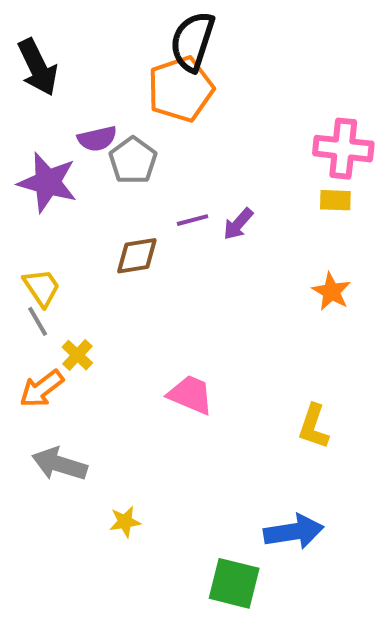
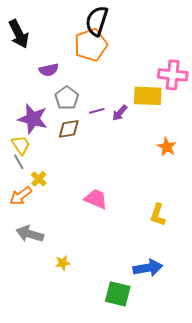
gray pentagon: (133, 160) -> (67, 98), moved
purple star: (48, 182) -> (33, 119), moved
yellow rectangle: (335, 200) -> (148, 96), moved, size x1.8

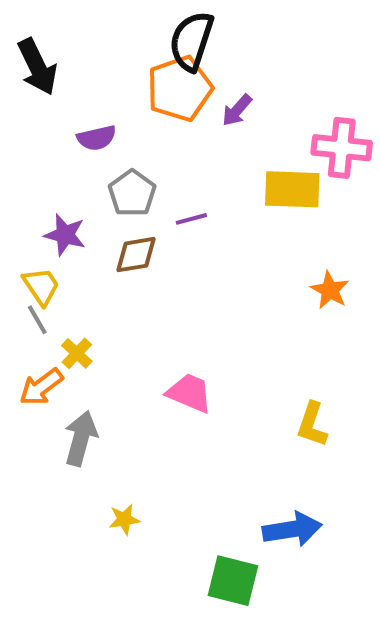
purple arrow: (120, 113) -> (237, 110), moved
purple star: (33, 119) -> (65, 235), size x0.7
gray arrow: (30, 234) -> (81, 438), moved, turned 88

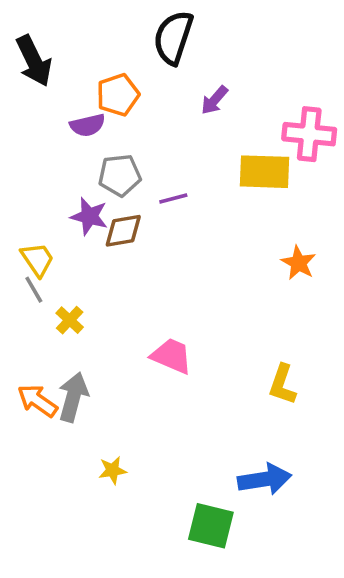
orange pentagon: (180, 89) -> (118, 95), moved, size x0.7
gray pentagon: (132, 193) -> (120, 175), turned 30
purple star: (65, 235) -> (89, 216), moved
orange arrow: (41, 387) -> (37, 401), moved, turned 72

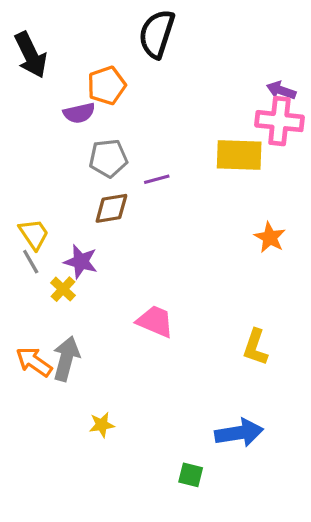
purple arrow: (214, 100) -> (281, 90), moved, turned 68
purple star: (89, 216) -> (81, 262), moved
green square: (211, 526) -> (191, 475), size x0.6

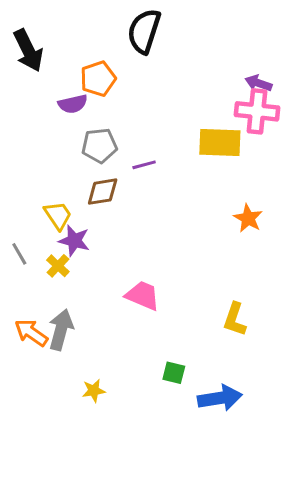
yellow trapezoid: (34, 234) -> (58, 215), moved
gray line: (31, 262) -> (19, 254), moved
green square: (191, 475) -> (174, 373), moved

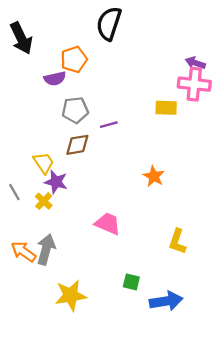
yellow rectangle: (220, 143) -> (166, 108), size x0.7
orange star: (248, 218) -> (154, 176), moved
yellow star: (94, 391) -> (71, 295), size x1.8

